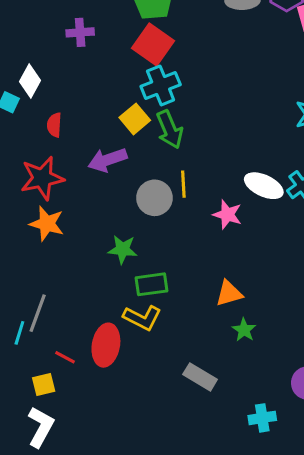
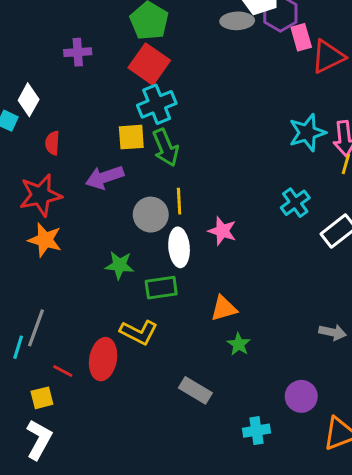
yellow square: (135, 119) -> (131, 137), turned 36
white ellipse: (264, 186) -> (179, 247), moved, turned 60
green rectangle: (151, 284) -> (161, 288), moved

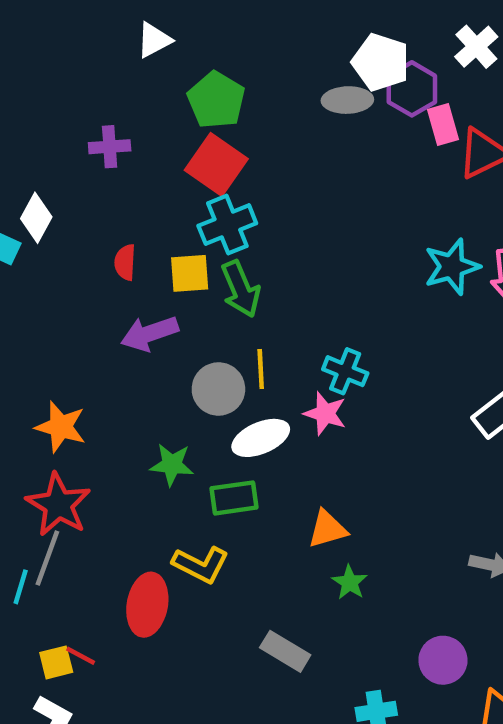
red semicircle: (52, 143) -> (125, 262), moved
red star: (40, 195) -> (58, 505), moved, turned -30
cyan cross: (295, 203) -> (345, 371), moved, turned -32
white ellipse: (179, 247) -> (261, 438), turned 72
red line: (63, 371) -> (81, 656), moved

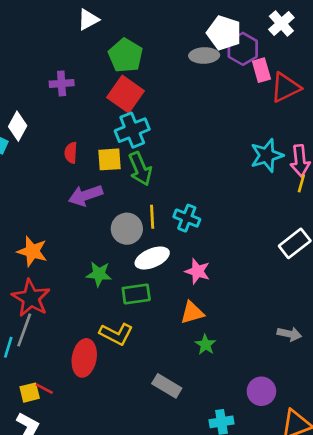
cyan cross: (345, 371) -> (187, 218), moved
pink star: (325, 413) -> (197, 271), moved

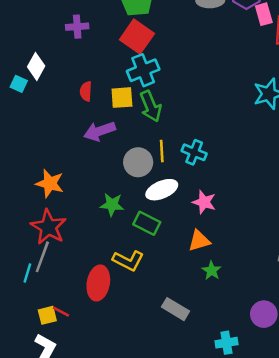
green rectangle: (136, 294) -> (147, 223), turned 35

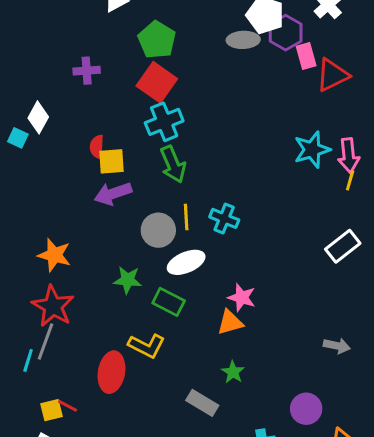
yellow square: (122, 98) -> (111, 161), moved
pink star: (204, 202) -> (242, 297), moved
green star: (212, 271) -> (233, 372), moved

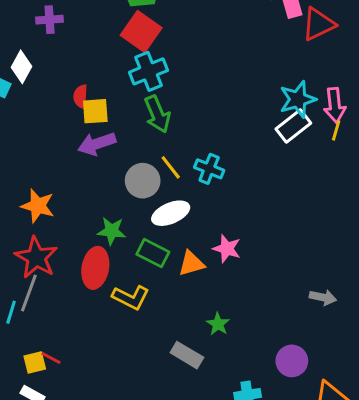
purple cross: (87, 71) -> (50, 20), moved
yellow line: (186, 217) -> (171, 167), turned -35
white rectangle: (343, 246) -> (293, 126), moved
orange triangle: (230, 322) -> (191, 263), moved
red ellipse: (111, 372) -> (95, 268), moved

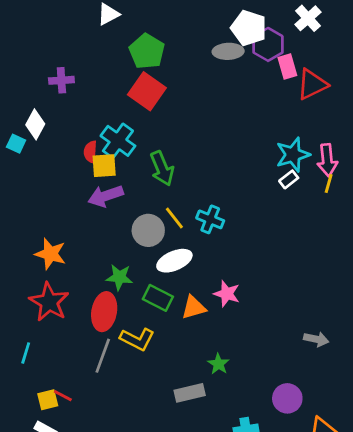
cyan cross: (149, 71) -> (118, 141), moved, turned -32
white rectangle: (293, 126) -> (289, 179), size x0.6
gray line: (29, 293) -> (103, 356), moved
gray rectangle: (187, 355) -> (190, 393), turned -44

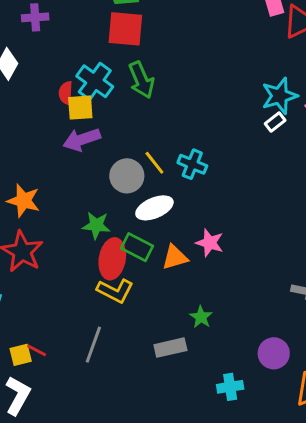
red square: (147, 91) -> (125, 29), turned -30
green arrow: (162, 168) -> (141, 80), moved
red ellipse: (104, 312) -> (112, 259), moved
gray line: (103, 356) -> (93, 345), moved

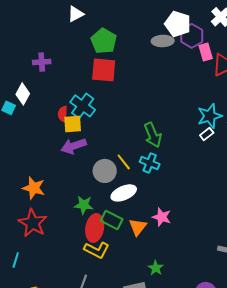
green arrow: (141, 80) -> (153, 135), moved
orange triangle: (175, 257) -> (138, 227), turned -36

